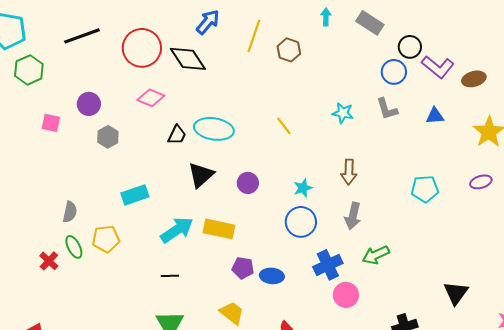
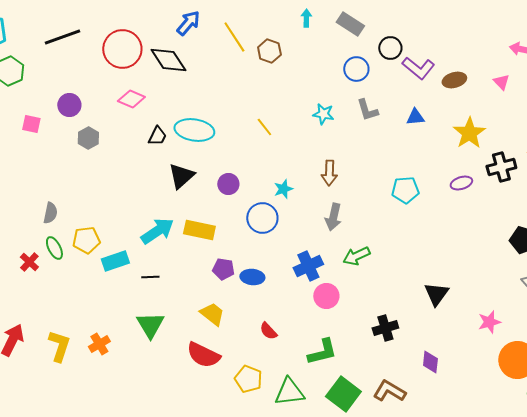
yellow line: (254, 36) -> (234, 37), turned -52
blue circle: (394, 72) -> (356, 69), moved
cyan rectangle: (135, 195) -> (115, 261), moved
blue circle: (301, 222) -> (262, 218), moved

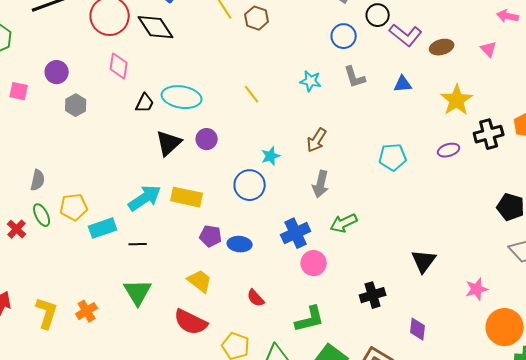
pink diamond: (131, 99) -> (119, 66), turned 76
brown arrow: (329, 173) -> (317, 140), turned 30
purple circle: (228, 184) -> (207, 139), moved

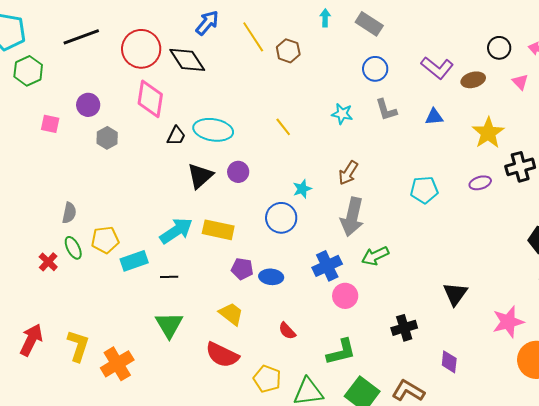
black circle: (378, 15) -> (499, 48), moved
pink diamond: (119, 66) -> (150, 99), size x1.4
gray arrow: (321, 184) -> (352, 217), size x1.4
pink star: (477, 289) -> (508, 322), size x1.4
orange cross: (87, 311) -> (117, 364), moved, size x1.5

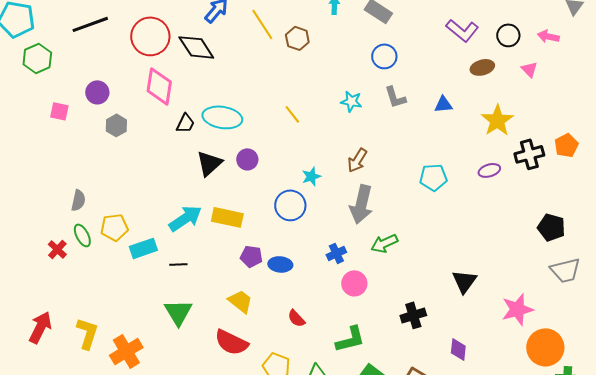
purple L-shape: (437, 68) -> (462, 30), moved
blue cross: (327, 266) -> (336, 253), size x0.7

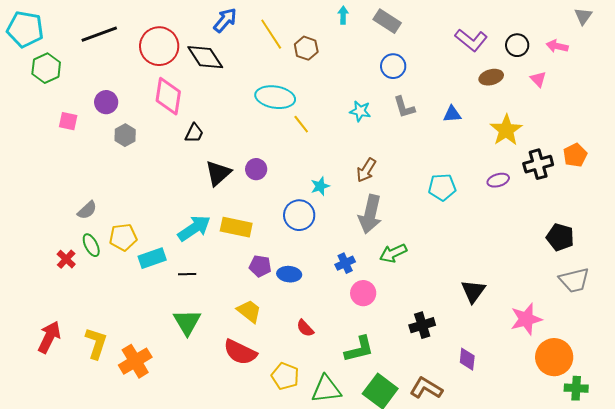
cyan ellipse: (222, 117) -> (275, 97), moved
gray semicircle: (78, 200) -> (87, 210), turned 35

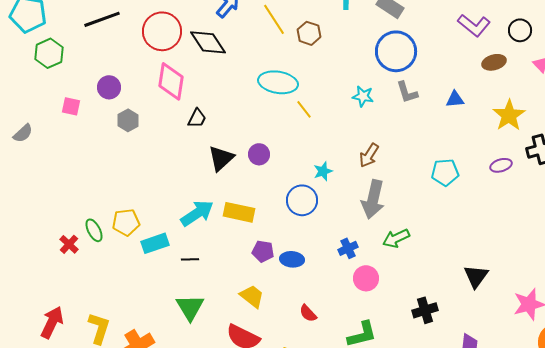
blue circle: (393, 66) -> (396, 51), size x1.6
gray semicircle: (87, 210) -> (23, 133), moved

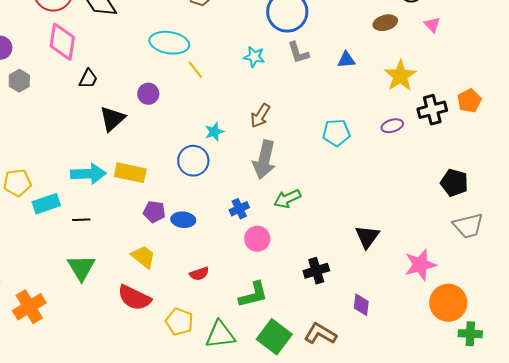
purple circle: (259, 154) -> (148, 94), moved
cyan arrow: (197, 213) -> (88, 174), turned 32
red semicircle: (308, 313) -> (199, 274), turned -66

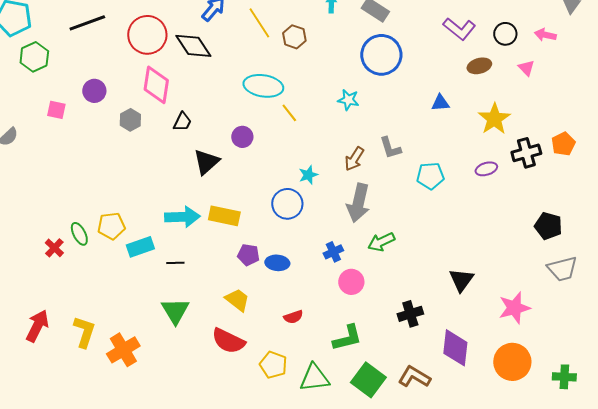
gray L-shape: (298, 53) -> (390, 148), moved
gray hexagon: (19, 81) -> (130, 120), moved
orange circle: (448, 303) -> (512, 362), moved
purple diamond: (361, 305) -> (455, 348), size x1.6

